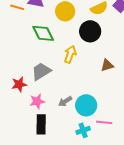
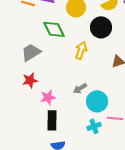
gray trapezoid: (41, 71) -> (31, 52), moved
gray arrow: (65, 101) -> (80, 88), moved

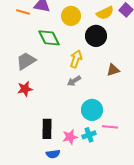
gray arrow: (80, 88) -> (74, 81), moved
pink star: (48, 97) -> (70, 137), moved

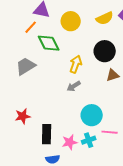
orange line: (23, 12) -> (31, 27), moved, turned -64
black circle: (96, 36) -> (105, 51), moved
red star: (25, 89) -> (23, 116), moved

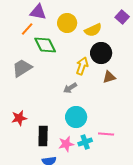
yellow semicircle: (105, 18) -> (93, 30), moved
yellow arrow: (76, 64) -> (82, 66), moved
cyan circle: (92, 115) -> (76, 117), moved

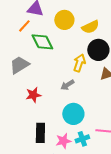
red star: (19, 118) -> (33, 95), moved

